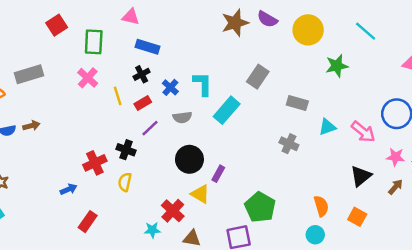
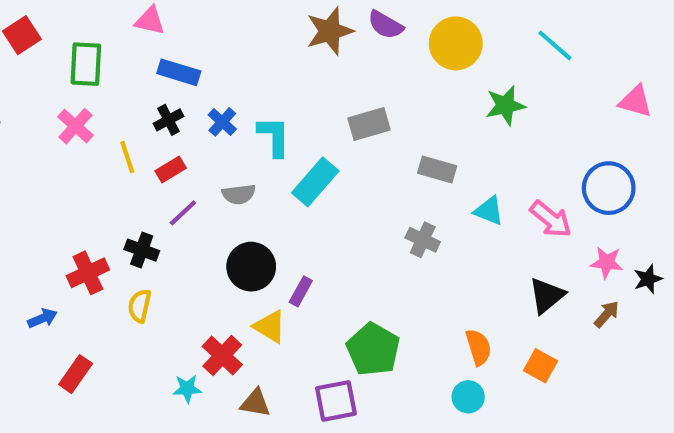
gray rectangle: (258, 77) -> (369, 124), turned 40
blue cross: (170, 87) -> (222, 122), moved
cyan triangle: (327, 127) -> (489, 211), turned 42

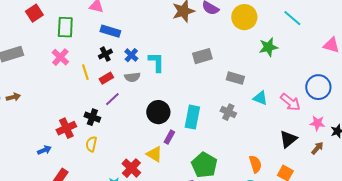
cyan rectangle: (315, 182) -> (192, 117), moved, turned -30
gray semicircle: (239, 194) -> (132, 77), moved
black circle: (251, 267) -> (158, 112), moved

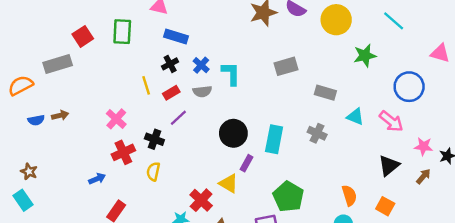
red square: (34, 13) -> (83, 36), moved
pink cross: (60, 57) -> (116, 119), moved
blue circle: (318, 87) -> (409, 87), moved

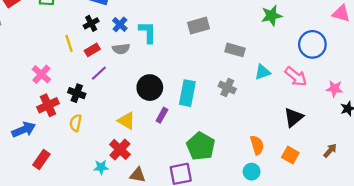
cyan triangle: (355, 117) -> (263, 72), turned -42
pink star: (423, 146) -> (335, 89), moved
brown arrow: (423, 176) -> (330, 151), moved
blue arrow: (97, 179) -> (24, 130), size x1.5
yellow triangle: (229, 183) -> (127, 121), moved

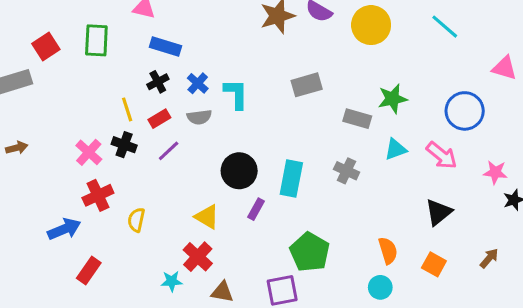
green star: (271, 16) -> (393, 99), moved
black cross: (77, 93) -> (124, 145), moved

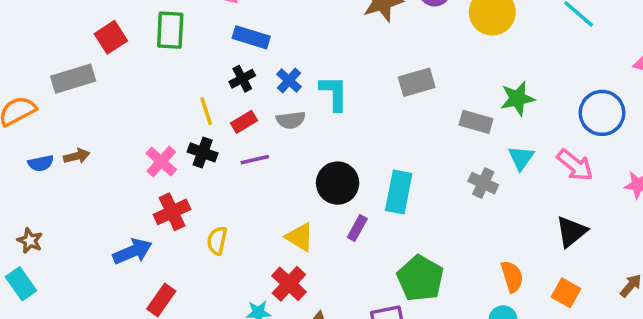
cyan triangle: (396, 149) -> (521, 158), turned -35
purple line: (169, 151) -> (255, 160), turned 30
gray cross: (347, 171) -> (483, 183), moved

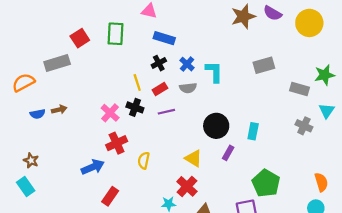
cyan rectangle: (399, 192) -> (253, 131), size x0.7

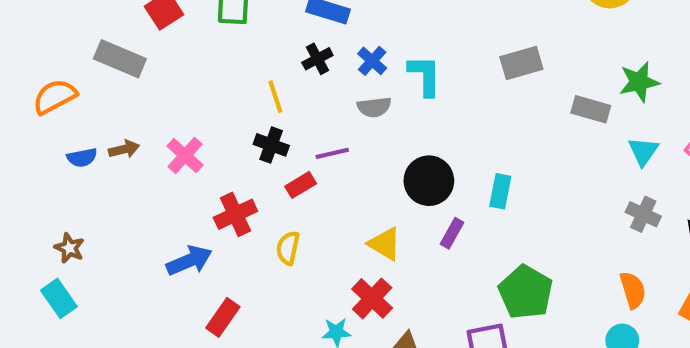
gray rectangle: (57, 63) -> (120, 59), turned 40
red rectangle: (160, 89) -> (301, 185), moved
pink cross: (110, 113) -> (185, 155), moved
gray cross: (304, 126) -> (643, 214), moved

